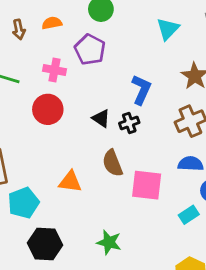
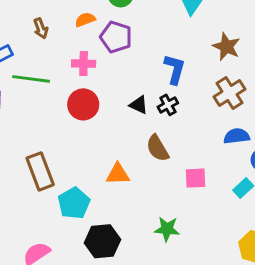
orange semicircle: (52, 23) -> (85, 20), moved
pink square: (147, 185) -> (196, 178), moved, size x0.7

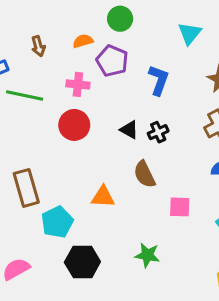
blue L-shape: (175, 69) -> (159, 80), moved

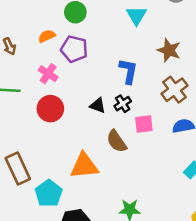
blue L-shape: (159, 80) -> (128, 71), moved
pink cross: (78, 84) -> (48, 74), turned 36
orange triangle: (103, 197) -> (84, 166), size x1.4
pink square: (180, 207) -> (144, 124), moved

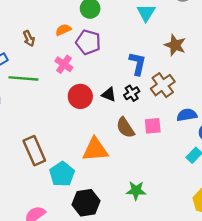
brown cross: (175, 90) -> (163, 85), moved
red circle: (50, 109) -> (80, 96), moved
pink square: (144, 124) -> (153, 126), moved

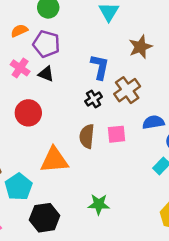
brown star: (175, 45) -> (140, 47), turned 30
black triangle: (109, 94) -> (46, 74), moved
red circle: (80, 96) -> (28, 113), moved
brown semicircle: (125, 128) -> (87, 136), turned 40

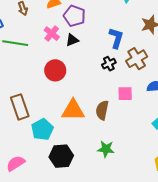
black triangle: (46, 74) -> (72, 40), turned -48
brown semicircle: (87, 136) -> (102, 110), moved

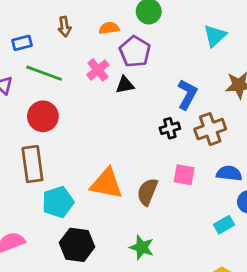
red circle: (55, 70) -> (43, 116), moved

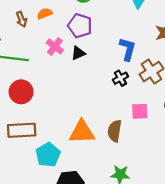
orange semicircle: (109, 28) -> (45, 14), moved
brown rectangle: (32, 164) -> (22, 130), turned -72

